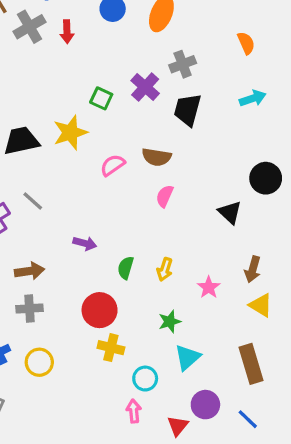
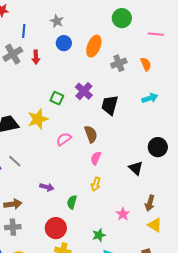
gray cross: (183, 64) -> (119, 63), moved
brown semicircle: (157, 157) -> (91, 134), turned -120
yellow arrow: (165, 269) -> (96, 184), moved

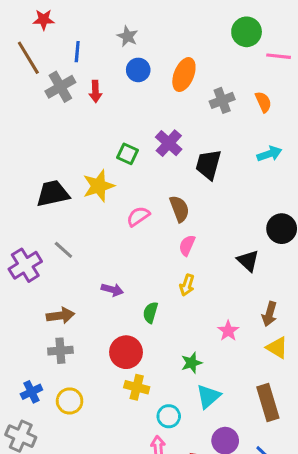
green circle: (122, 18) -> (247, 32), moved

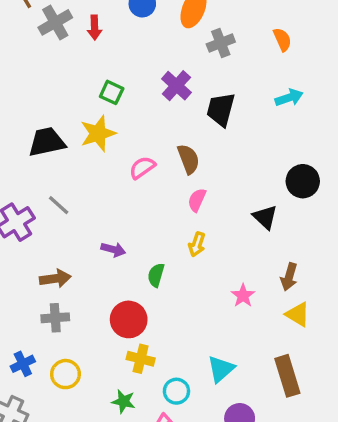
gray cross: (222, 100) -> (221, 43), moved
green square: (128, 154) -> (112, 92), moved
green star: (192, 363) -> (124, 401), moved, turned 30

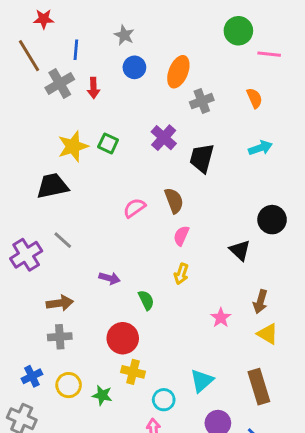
yellow star: (98, 133) -> (73, 146), moved
green semicircle: (156, 275) -> (146, 300), turned 138
green star: (124, 401) -> (102, 395), moved

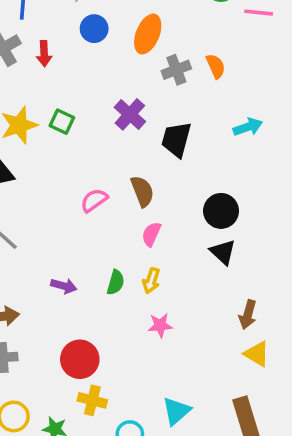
orange semicircle: (254, 98) -> (216, 66), moved
black circle: (272, 220) -> (221, 211), moved
green semicircle: (146, 300) -> (116, 282), moved, turned 42
pink star: (221, 318) -> (160, 325), moved, turned 30

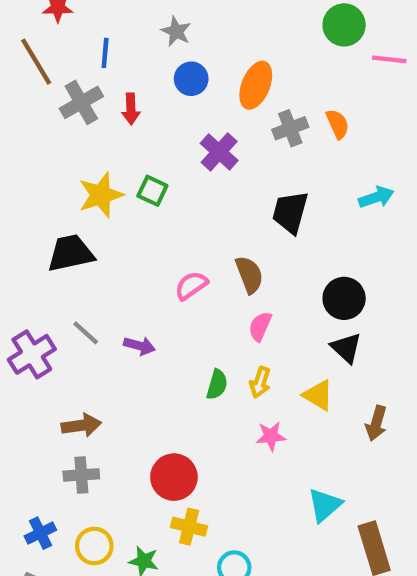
purple cross: (130, 114) -> (219, 152), moved
purple arrow: (64, 286) -> (139, 346), moved
yellow triangle: (257, 354) -> (318, 395), moved
cyan triangle: (176, 411) -> (325, 505), moved

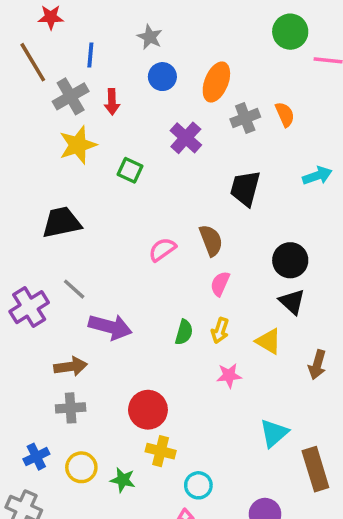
yellow star: (101, 195) -> (78, 145), moved
purple arrow: (139, 346) -> (110, 327), moved, size x1.6

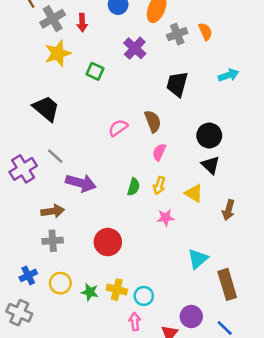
black trapezoid: (62, 222) -> (46, 109), turned 52
yellow cross: (161, 451) -> (117, 290), moved

